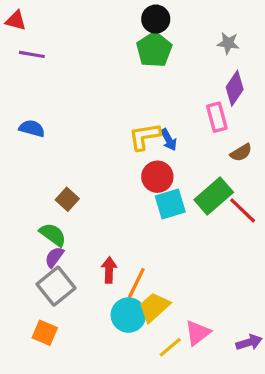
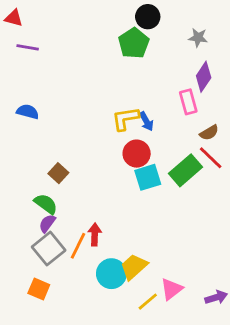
black circle: (156, 19) -> (148, 17), moved
red line: (243, 210) -> (211, 158), moved
orange line: (136, 283) -> (78, 246), moved

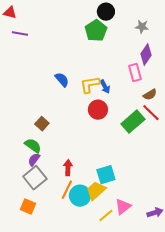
blue semicircle: (28, 112) -> (62, 80), moved, turned 35
cyan square: (148, 177) -> (106, 175), moved
orange line: (78, 246) -> (67, 190), moved

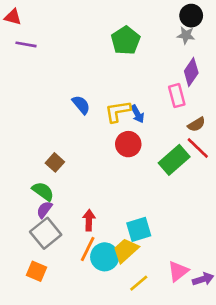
black circle: (106, 12) -> (191, 16), moved
pink triangle: (123, 207) -> (178, 271), moved

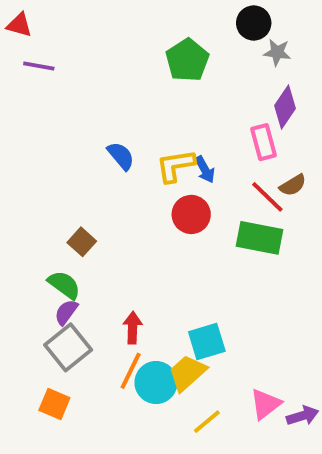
black circle: (191, 16) -> (254, 23), moved
red line: (198, 148) -> (267, 197), moved
green rectangle: (174, 160) -> (260, 238), turned 52

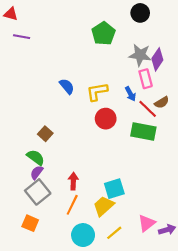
gray star: (277, 52) -> (140, 55), moved, size x1.5
blue arrow: (205, 170) -> (130, 94), moved
cyan circle: (156, 383) -> (83, 235), moved

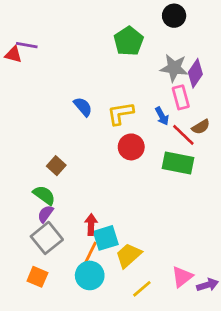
red triangle: (11, 14) -> (13, 55), moved
cyan square: (114, 189) -> (106, 238), moved
cyan circle: (83, 235) -> (90, 275), moved

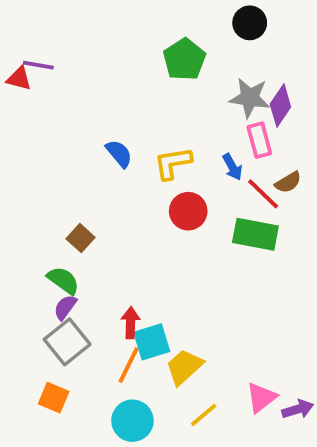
cyan circle: (90, 275) -> (132, 421), moved

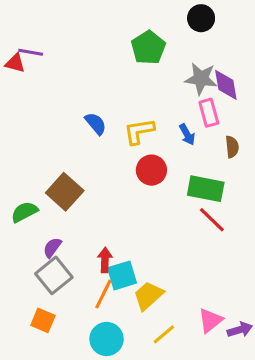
purple diamond: (280, 105) -> (226, 85), turned -44
brown semicircle: (288, 182) -> (232, 147), turned -65
red line: (263, 194) -> (212, 220), moved
brown square: (81, 238) -> (65, 192), size x1.6
green semicircle: (63, 280) -> (24, 212), moved, turned -64

